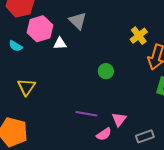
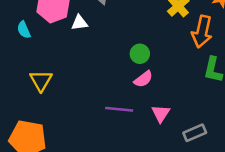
cyan semicircle: (16, 46) -> (24, 30), turned 40
pink semicircle: (104, 134) -> (143, 79), moved

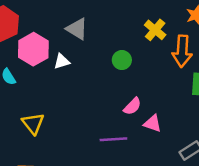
green circle: (140, 54) -> (122, 60), moved
pink triangle: (161, 113) -> (153, 123), moved, turned -36

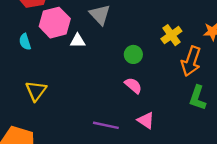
pink semicircle: (132, 106) -> (133, 86), moved, turned -108

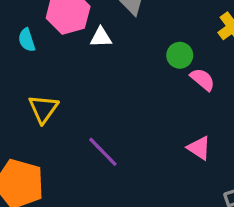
pink semicircle: (133, 86) -> (203, 79), moved
purple line: (106, 125) -> (103, 152), moved, turned 35

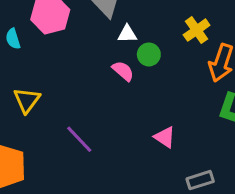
white triangle: (101, 37) -> (127, 34), moved
pink semicircle: (203, 79) -> (123, 71), moved

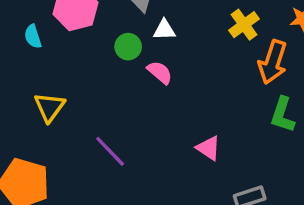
green circle: (149, 54) -> (128, 47), moved

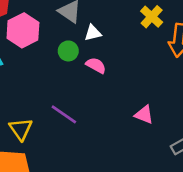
yellow triangle: (49, 107) -> (21, 129), moved
purple line: (110, 151) -> (64, 114), moved

